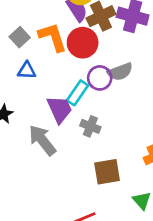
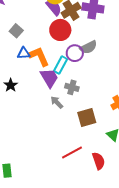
orange L-shape: (53, 37) -> (39, 56), moved
gray arrow: (42, 140) -> (57, 102), moved, size x0.6

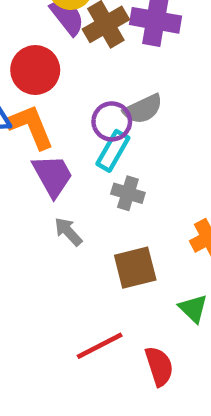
red circle: (60, 30) -> (35, 70), moved
cyan rectangle: (60, 65) -> (113, 151), moved
gray cross: (72, 87) -> (128, 193), moved

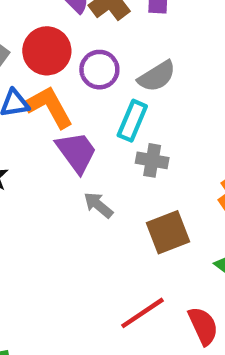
purple circle: (112, 121) -> (99, 70), moved

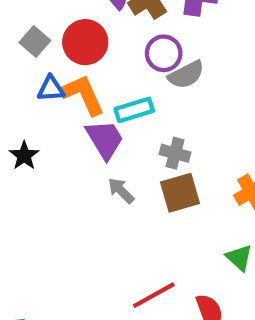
purple circle: (99, 70) -> (164, 53), moved
cyan rectangle: (132, 121) -> (134, 110), moved, turned 45
brown square: (168, 232) -> (180, 193), moved

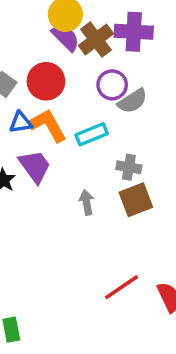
purple trapezoid: (105, 139) -> (35, 166), moved
gray arrow: (121, 191) -> (87, 202), turned 40

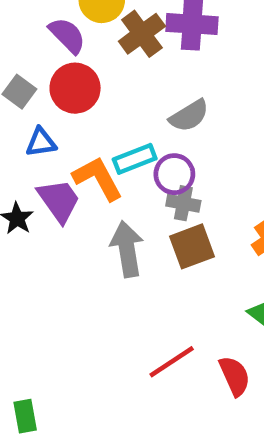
purple semicircle: (66, 37) -> (67, 35), moved
purple circle: (112, 85) -> (174, 174), moved
orange L-shape: (48, 125) -> (98, 178), moved
gray arrow: (87, 202) -> (127, 249), size x1.6

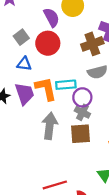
brown cross: (142, 34) -> (92, 44), moved

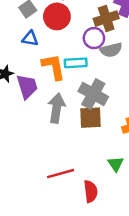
purple trapezoid: (25, 94) -> (27, 86), moved
purple circle: (82, 97) -> (94, 38), moved
gray cross: (82, 112) -> (93, 94), size x1.6

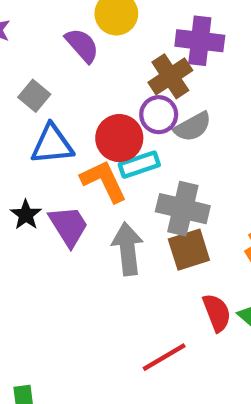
red circle: (57, 16) -> (119, 138), moved
blue triangle: (30, 39) -> (52, 144), size x1.5
red semicircle: (91, 191) -> (217, 313), moved

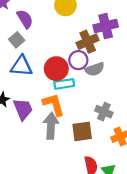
purple cross: (200, 41) -> (106, 26), turned -30
purple semicircle: (82, 45) -> (25, 19), moved
orange L-shape: (104, 181) -> (54, 105), moved
gray cross: (183, 209) -> (104, 112), moved, size x0.7

